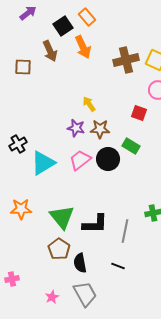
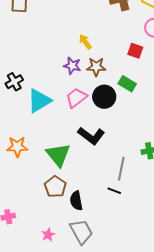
black L-shape: (95, 224) -> (91, 136), moved, turned 36
black line: (118, 266) -> (114, 191), moved

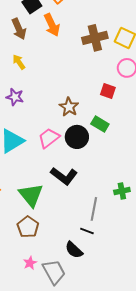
yellow arrow: (85, 42) -> (19, 62), moved
purple star: (72, 66) -> (15, 97), moved
brown star: (96, 67) -> (69, 107), turned 30
black semicircle: (76, 201) -> (74, 250), moved, turned -36
pink star: (48, 235) -> (30, 263), moved

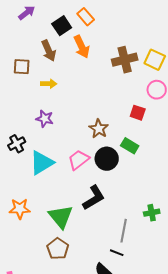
yellow arrow: (19, 62) -> (49, 84), turned 126
black L-shape: (64, 176) -> (94, 198), turned -68

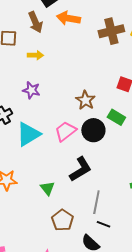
orange arrow: (82, 47) -> (68, 18), turned 125
green triangle: (61, 217) -> (47, 188), size x0.6
gray line: (124, 231) -> (96, 202), moved
brown pentagon: (58, 249) -> (62, 220), moved

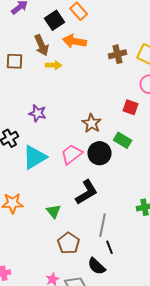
brown cross: (111, 31) -> (118, 54), size x0.7
yellow arrow: (35, 55) -> (54, 65), moved
black line: (103, 224) -> (110, 247), turned 48

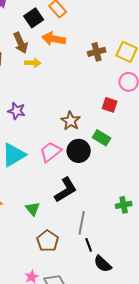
black semicircle: (97, 266) -> (103, 264), moved

